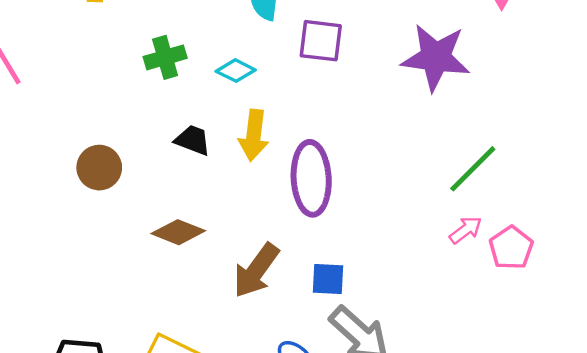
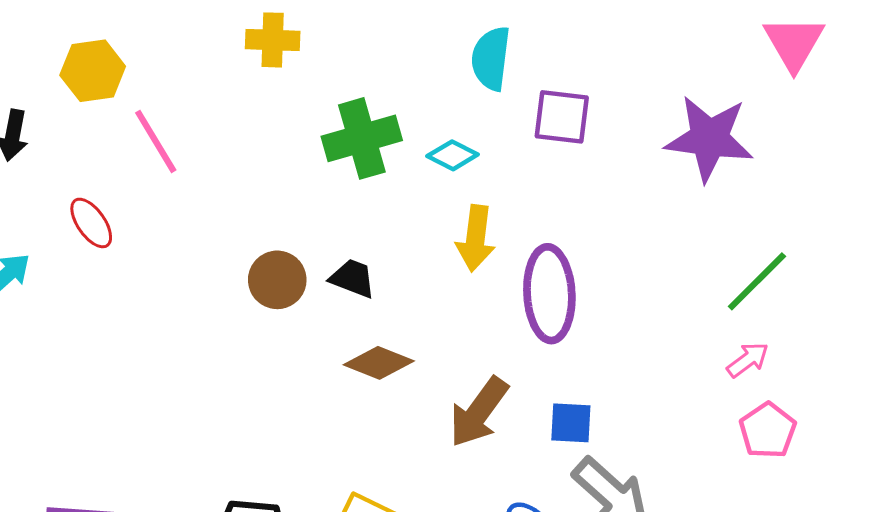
green cross: (165, 57) -> (362, 138), size x1.4
black trapezoid: (193, 140) -> (353, 278), moved
pink pentagon: (511, 248) -> (768, 431), moved

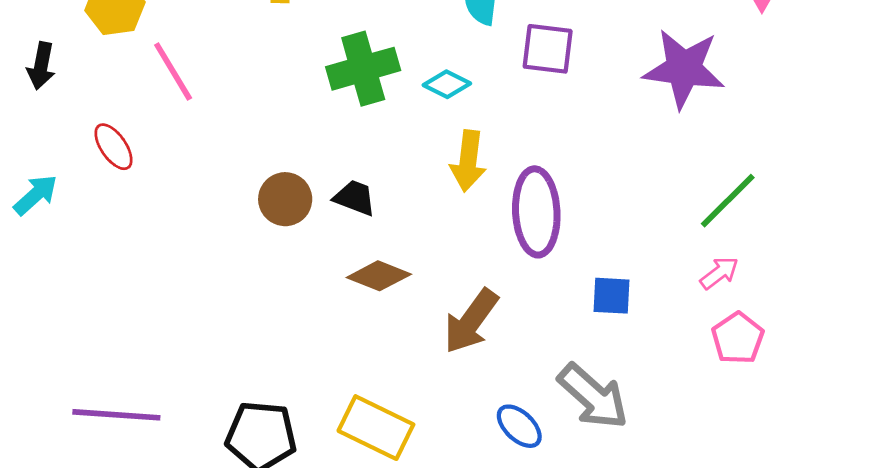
blue square: (571, 423) -> (611, 296), moved

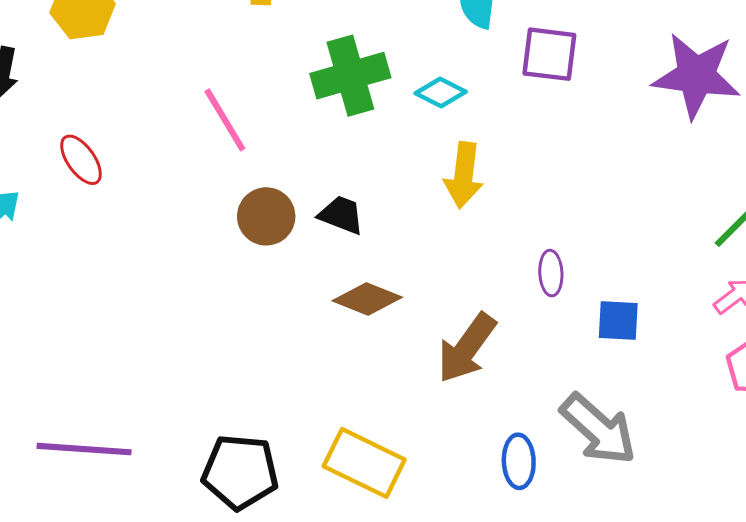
pink line: (173, 72) -> (225, 120), moved
purple ellipse: (536, 212) -> (551, 273), moved, size x0.5
blue ellipse: (519, 426) -> (519, 461), turned 45

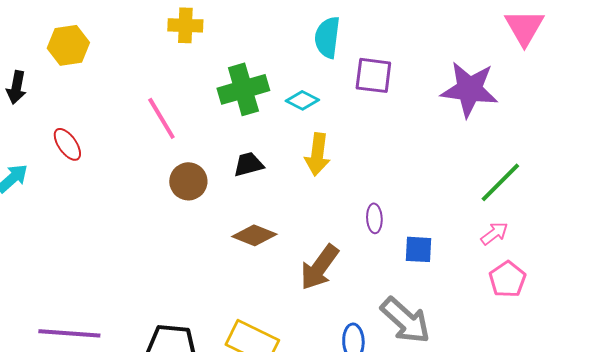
black trapezoid: (341, 215) -> (248, 164), moved, turned -36

